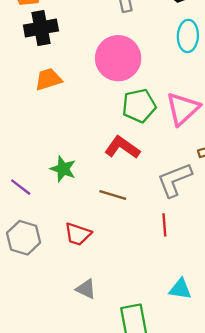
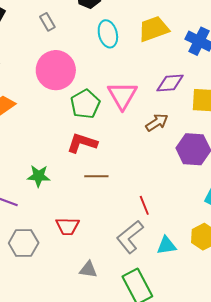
gray L-shape: (175, 180) -> (130, 237), moved
brown line: (113, 195) -> (96, 176), moved
red line: (164, 225) -> (144, 205), moved

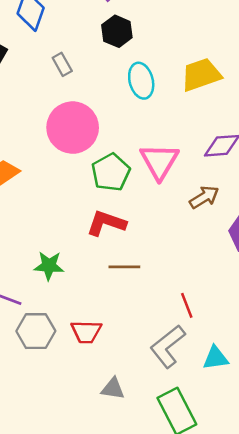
gray hexagon: (24, 243) -> (36, 331), moved

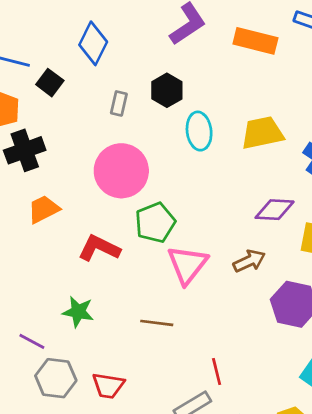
black hexagon: (117, 31) -> (167, 90), moved
gray rectangle: (62, 64) -> (119, 103), turned 35
pink triangle: (159, 161) -> (187, 265), moved
red L-shape: (106, 223) -> (99, 248), moved

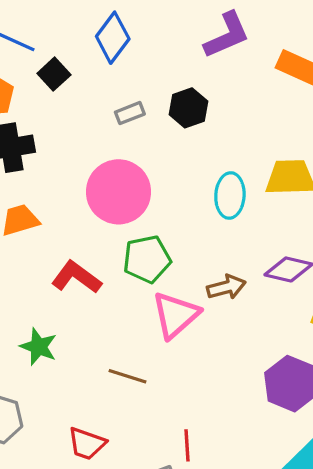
gray rectangle: (119, 103) -> (130, 113), turned 45
cyan ellipse: (199, 131) -> (230, 195), moved
brown arrow: (249, 261) -> (226, 287), moved
red trapezoid: (108, 386) -> (87, 444), moved

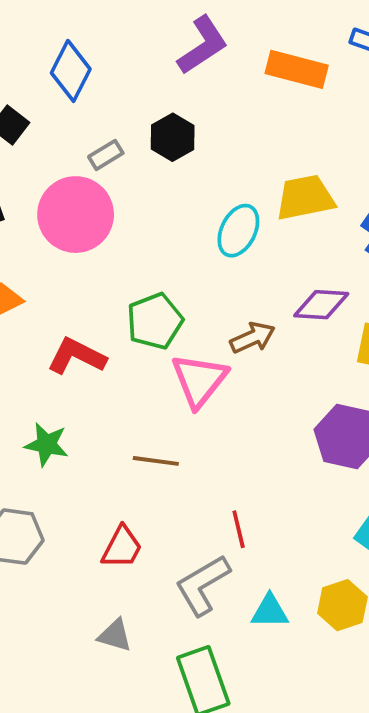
pink circle: (118, 192) -> (76, 215), moved
cyan ellipse: (230, 195) -> (238, 231), turned 33
red trapezoid: (87, 444) -> (122, 547), turned -72

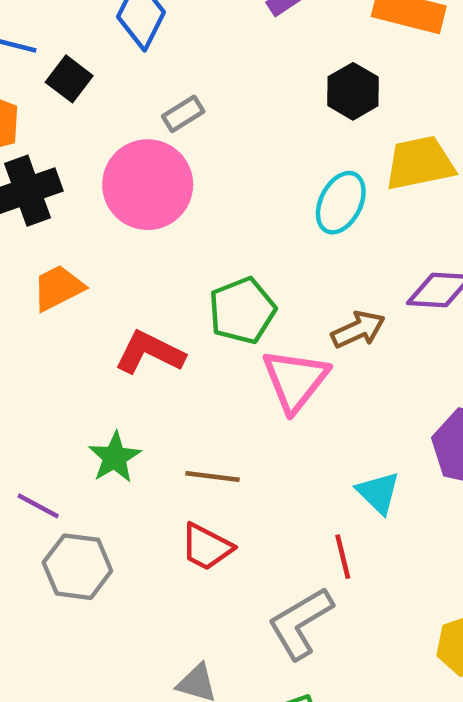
black hexagon: (173, 137) -> (353, 91), moved
green star: (47, 444) -> (115, 457), turned 30
brown line: (156, 461) -> (212, 477), moved
red trapezoid: (122, 547) -> (207, 547), moved, turned 90
cyan triangle: (270, 611) -> (378, 493), moved, turned 45

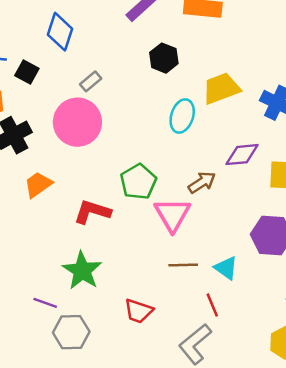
black hexagon: (353, 91) -> (164, 58), moved
green star: (115, 457) -> (82, 271), size x1.4
brown line: (212, 477) -> (183, 265), moved

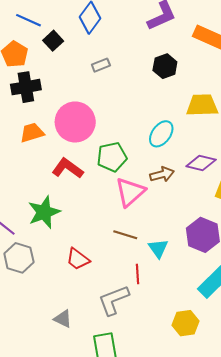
cyan ellipse: (182, 116) -> (161, 134), moved
pink circle: (77, 122) -> (75, 122), moved

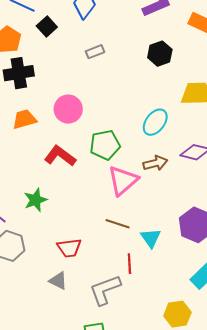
pink circle: (75, 122) -> (68, 109), size x0.7
green star: (44, 212) -> (36, 200), size x0.7
red trapezoid: (78, 259) -> (69, 248), turned -45
gray triangle: (63, 319) -> (58, 281), moved

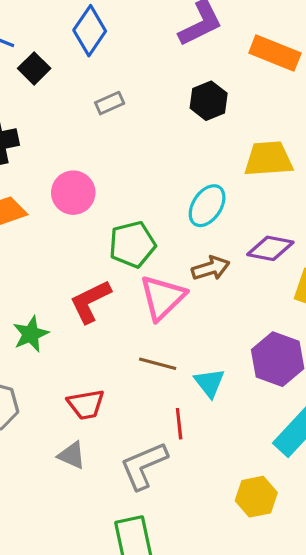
red L-shape: (60, 156) -> (90, 301), moved, turned -60

